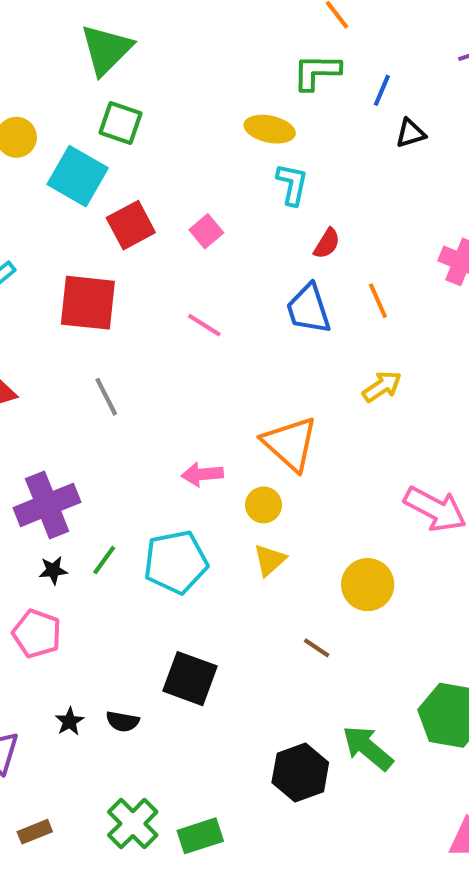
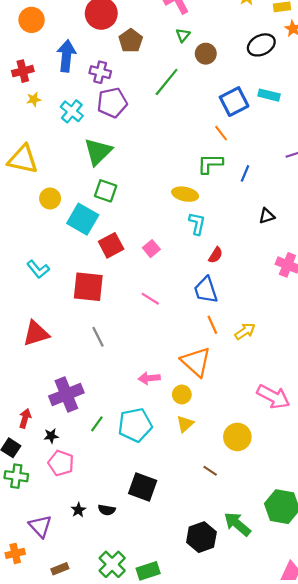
black triangle: (411, 133) -> (267, 216), moved
orange line: (378, 301) -> (212, 325), moved
black star: (53, 570) -> (51, 436), moved

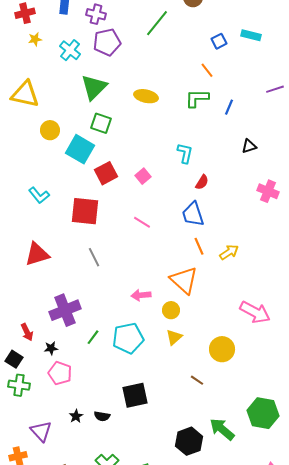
blue square: (234, 102) -> (219, 41), size x0.6
yellow ellipse: (185, 194) -> (146, 96), moved
red arrow: (25, 418) -> (27, 332), turned 138
black square: (143, 487) -> (135, 395), turned -32

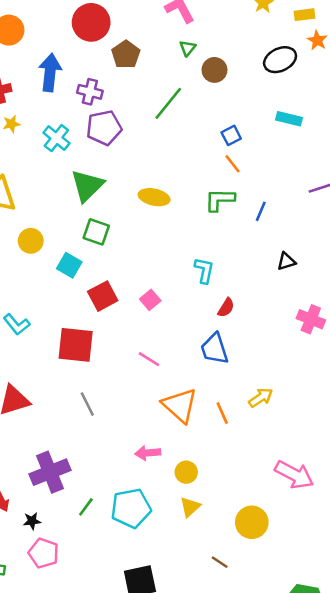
blue square: (219, 41) -> (231, 135), moved
cyan square: (80, 149) -> (69, 265), size x0.7
orange line: (199, 246) -> (222, 413), moved
orange triangle: (184, 280) -> (180, 405), moved

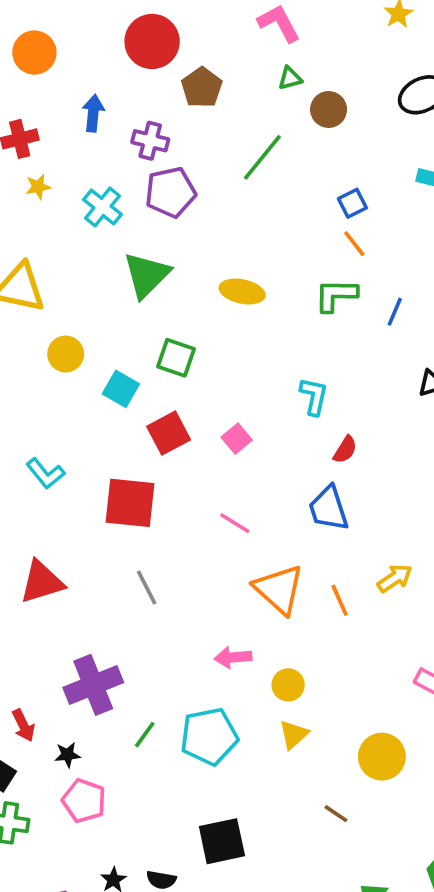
green triangle: (188, 48) -> (290, 78), turned 36
blue arrow: (50, 72) -> (93, 113), size x0.7
green square: (96, 232) -> (176, 358), moved

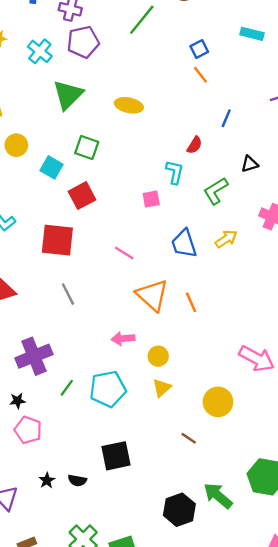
green L-shape: (336, 295) -> (216, 191), moved, turned -32
pink square: (237, 439) -> (151, 199), moved, turned 30
red semicircle: (345, 450) -> (195, 145), moved
yellow arrow: (395, 578) -> (226, 239), moved

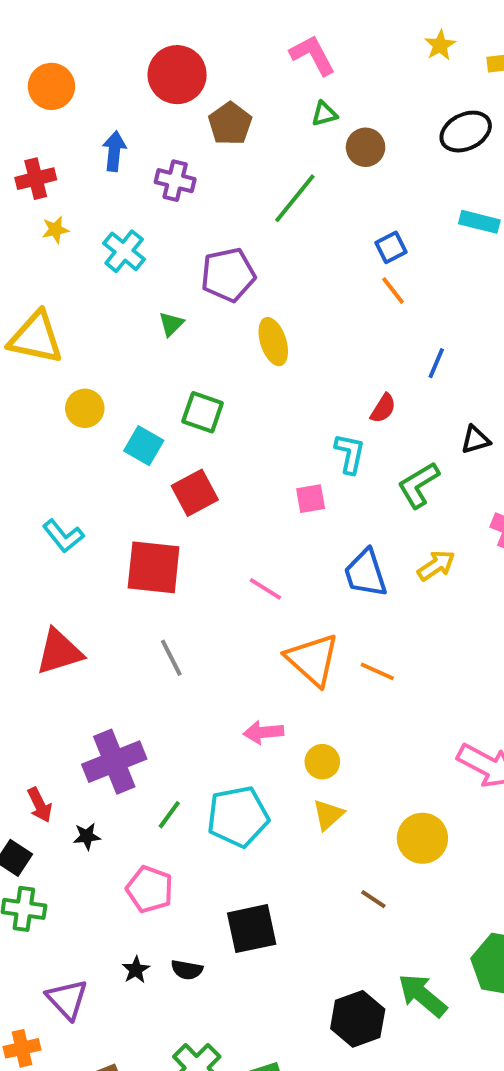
purple pentagon: (83, 42) -> (228, 275), moved
green triangle: (68, 95) -> (171, 324), size x0.5
yellow ellipse: (129, 105) -> (273, 342), turned 60
orange line: (191, 302) -> (377, 671), turned -42
pink pentagon: (28, 430) -> (150, 889), moved

